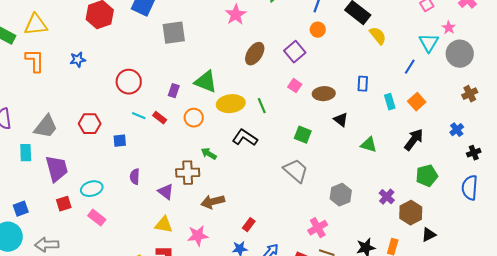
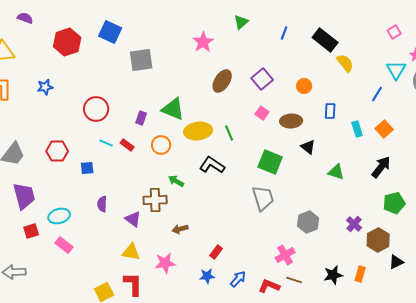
orange circle: (318, 30) -> (304, 86), moved
green square: (303, 135) -> (270, 162), size x1.4
gray trapezoid: (296, 171) -> (263, 198), turned 32
brown arrow: (213, 202) -> (180, 229), size x0.7

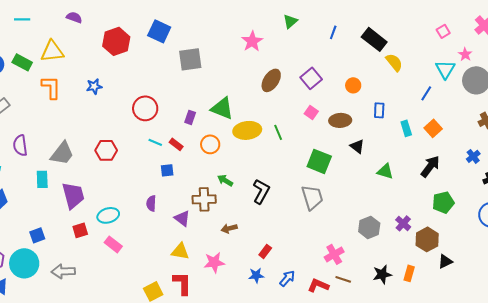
black L-shape: (212, 165) -> (261, 191), moved, turned 85
blue square: (87, 168) -> (167, 170), moved
gray hexagon: (308, 222) -> (369, 227), moved

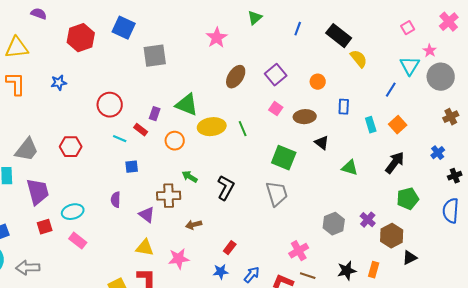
red rectangle: (176, 144) -> (141, 130), moved

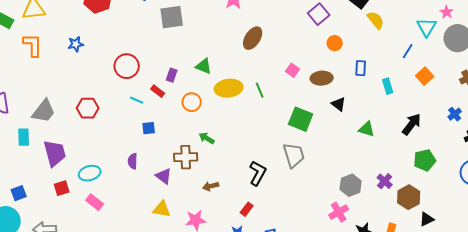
purple square: (276, 75) -> (319, 14), moved
green triangle: (187, 105) -> (204, 66), size x0.7
orange square: (398, 125) -> (425, 76), moved
black L-shape: (226, 188) -> (258, 173), moved
pink cross: (299, 251) -> (339, 212), moved

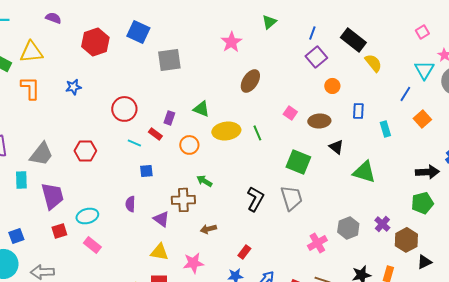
black arrow: (412, 124) -> (427, 172), moved, turned 50
green triangle: (367, 129) -> (364, 172), size x1.4
black L-shape: (258, 173) -> (255, 199), moved
pink cross: (339, 212) -> (317, 243), moved

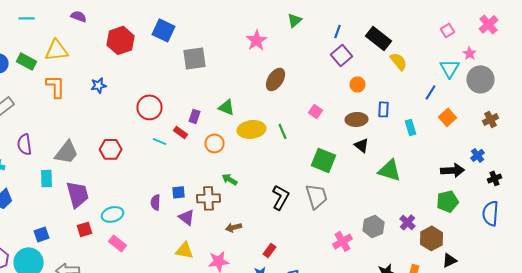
brown ellipse: (319, 121) -> (356, 119), moved
blue square: (146, 171) -> (178, 192), moved

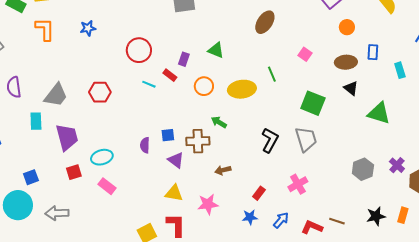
yellow ellipse: (252, 129) -> (242, 89), moved
pink cross: (342, 241) -> (298, 184), moved

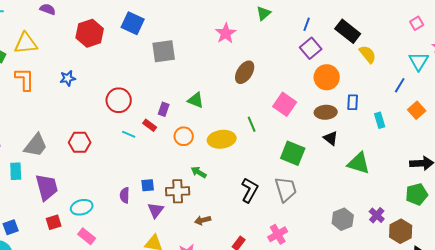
orange circle: (347, 27) -> (327, 77), size x1.6
pink square: (305, 54) -> (285, 104), size x1.6
purple triangle: (176, 160) -> (156, 210), turned 30

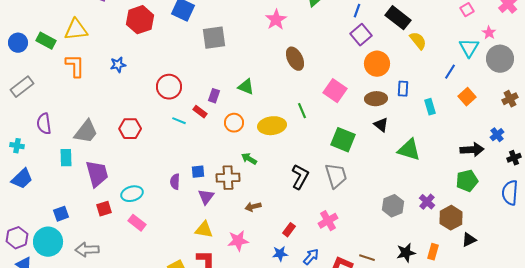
brown ellipse: (245, 72) -> (295, 59), turned -60

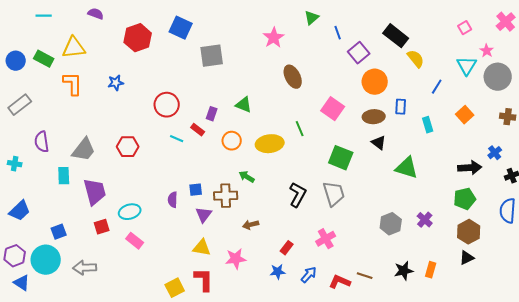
blue line: (357, 11) -> (338, 33), moved, turned -40
blue line: (450, 72) -> (437, 87), moved
brown cross: (510, 99) -> (508, 117), turned 35
blue trapezoid: (22, 179) -> (20, 211), moved
brown hexagon: (451, 218) -> (469, 232), moved

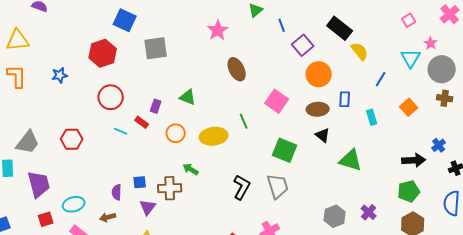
red hexagon: (138, 38) -> (103, 53), moved
brown cross: (508, 117) -> (445, 98), moved
brown arrow: (251, 225) -> (108, 217), moved

